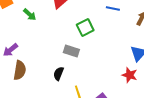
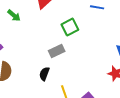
gray rectangle: (71, 51) -> (57, 51), turned -42

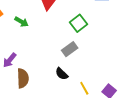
black semicircle: (44, 74) -> (62, 74), turned -56

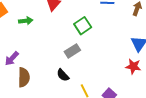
green arrow: (21, 22) -> (26, 21), turned -40

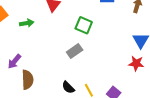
green square: (83, 26) -> (84, 25), turned -30
black semicircle: (63, 75) -> (68, 87), moved

